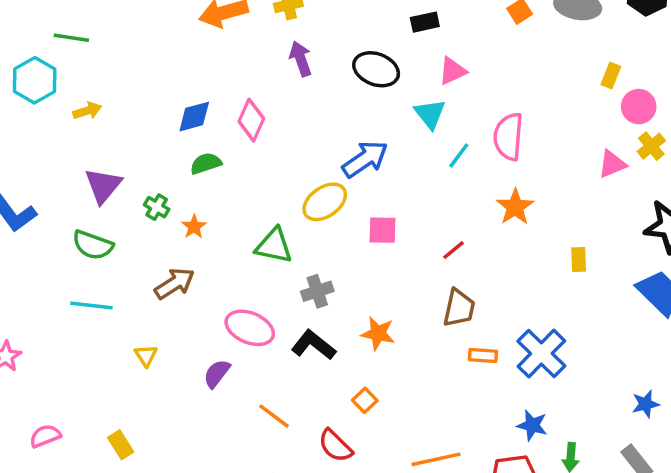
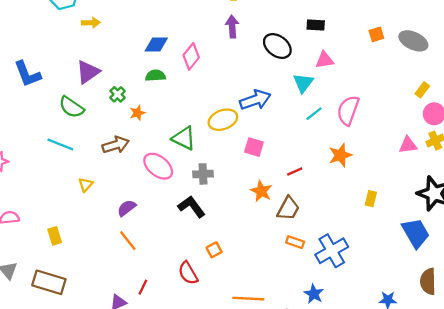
pink ellipse: (250, 328) -> (158, 166), moved
orange star: (378, 333) -> (261, 191), moved
orange line: (274, 416) -> (128, 241), moved

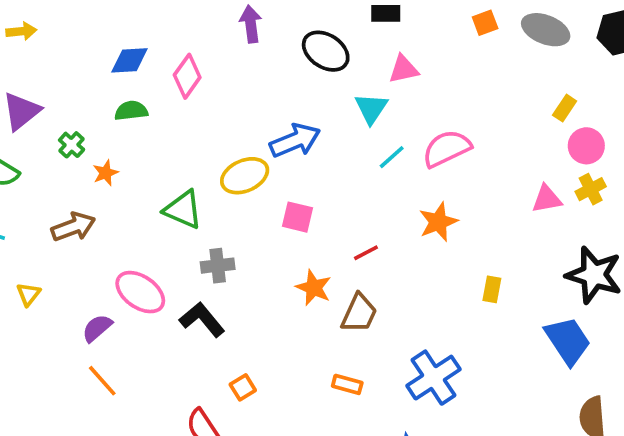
pink semicircle: (348, 110) -> (447, 149), turned 48
pink ellipse: (158, 166) -> (140, 292), moved
orange rectangle: (295, 242) -> (347, 384), moved

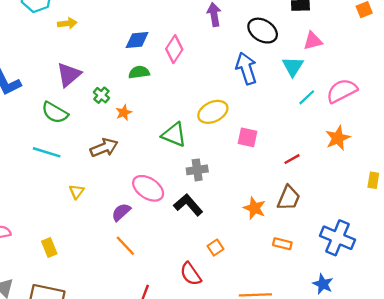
blue arrow: (295, 141) -> (246, 68), moved, turned -84
orange star: (314, 288) -> (255, 208), moved
blue cross: (433, 378) -> (337, 238), turned -32

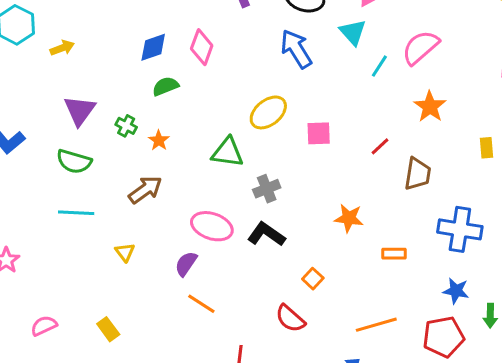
brown trapezoid: (289, 198) -> (418, 174), moved

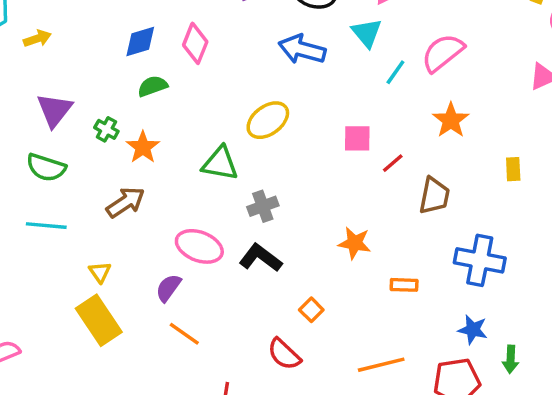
blue arrow: (296, 49) -> (302, 49), turned -45
pink square: (319, 133) -> (357, 138), moved
orange star: (159, 140) -> (143, 147), size x1.4
yellow rectangle: (108, 329) -> (99, 320), moved, size x1.8

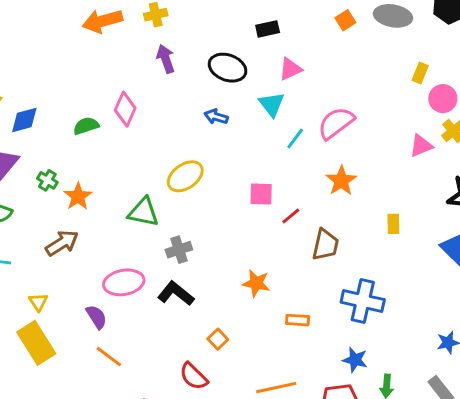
blue diamond: (140, 41) -> (24, 120), moved
blue arrow: (302, 49) -> (216, 117), size x0.6
green semicircle: (153, 86) -> (86, 126), moved
pink ellipse: (199, 246) -> (124, 282), turned -33
purple semicircle: (168, 288) -> (96, 317), turned 110

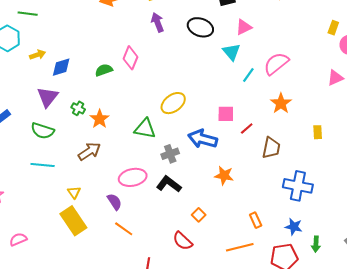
blue arrow: (216, 117) -> (203, 139), moved, size x1.8
orange rectangle: (298, 320) -> (256, 220), moved, turned 63

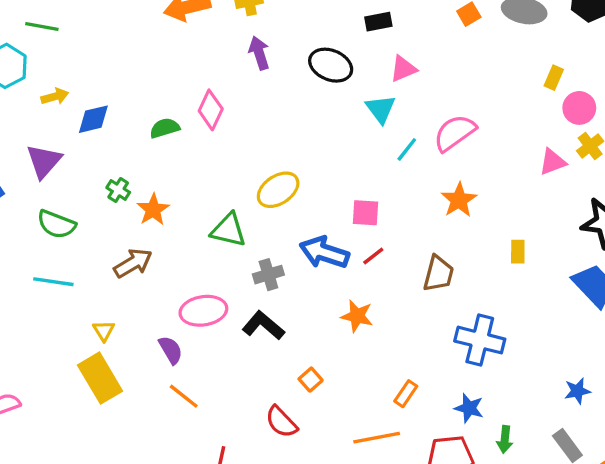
purple triangle: (48, 97) -> (44, 161), moved
red line: (247, 129) -> (373, 256), moved
orange rectangle: (256, 220) -> (406, 394), turned 56

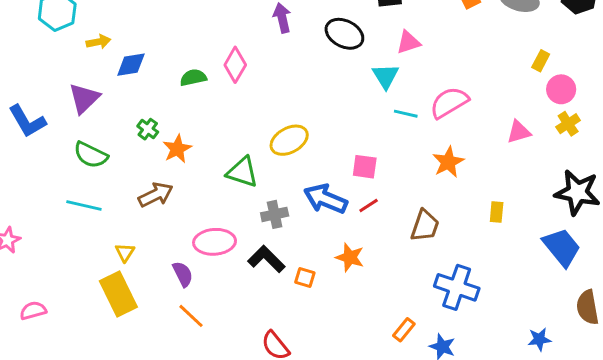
cyan line: (407, 149) -> (406, 114), turned 60
pink triangle: (552, 162) -> (519, 132), moved
orange square: (311, 380) -> (305, 278), moved, turned -36
orange rectangle: (406, 394) -> (404, 330), moved

